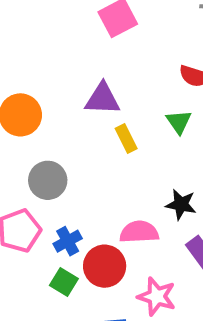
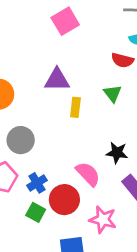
yellow rectangle: (126, 139) -> (75, 107), turned 36
pink semicircle: (139, 232) -> (88, 174), turned 52

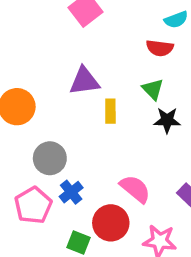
black star: (117, 153) -> (167, 120), moved
blue cross: (37, 183) -> (71, 192), moved

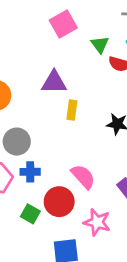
green triangle: (153, 89) -> (100, 45), moved
blue cross: (71, 192) -> (30, 172), turned 30

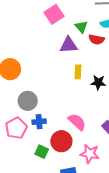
purple triangle: (54, 82) -> (69, 45), moved
yellow rectangle: (72, 110) -> (78, 72), moved

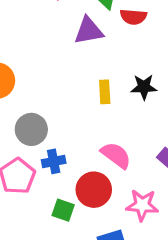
yellow rectangle: (78, 72) -> (105, 92), moved

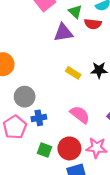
yellow rectangle: (105, 92) -> (73, 73), turned -56
red circle: (94, 190) -> (69, 148), moved

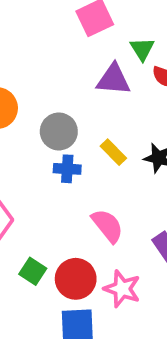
gray circle: (25, 97) -> (59, 131), moved
blue cross: (39, 118) -> (67, 169), moved

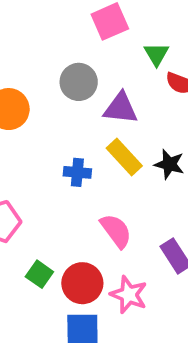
purple triangle: (113, 79) -> (121, 108), moved
gray circle: (59, 131) -> (79, 82), moved
yellow rectangle: (113, 152) -> (124, 157), size x1.4

